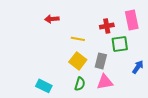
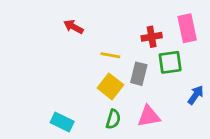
red arrow: (52, 19) -> (73, 27), turned 32
gray rectangle: (101, 61) -> (139, 74), moved

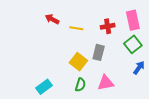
yellow line: (110, 55) -> (76, 28), moved
green square: (170, 62) -> (133, 44), moved, turned -30
cyan rectangle: (62, 122) -> (44, 87), turned -63

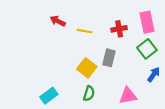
pink triangle: (106, 83) -> (128, 96), moved

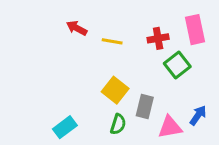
green square: (147, 49) -> (177, 65), moved
gray rectangle: (109, 58) -> (145, 106), moved
blue arrow: (154, 75) -> (198, 115), moved

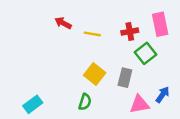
gray rectangle: (145, 106) -> (125, 78), moved
green semicircle: (118, 124) -> (85, 102), moved
cyan rectangle: (65, 127) -> (33, 104), moved

